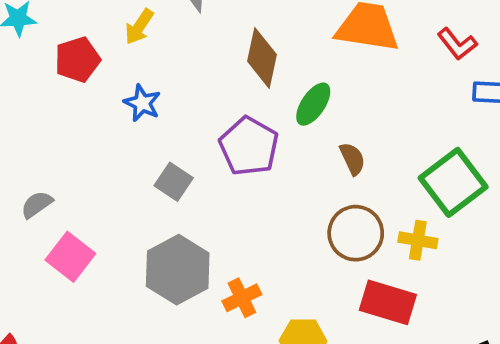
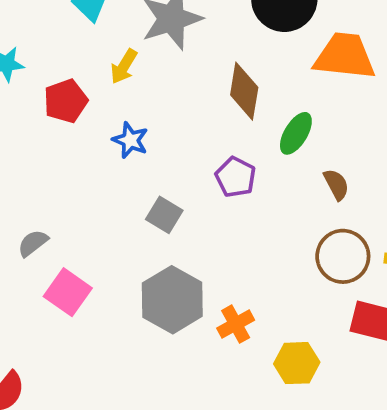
purple pentagon: (249, 146) -> (236, 177), size x0.7

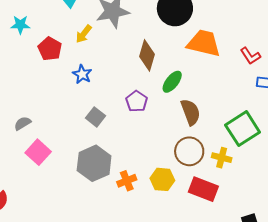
red pentagon: (66, 101) -> (50, 49), turned -30
brown semicircle: (336, 184) -> (191, 112), size x1.5
yellow hexagon: (297, 363) -> (162, 179), moved

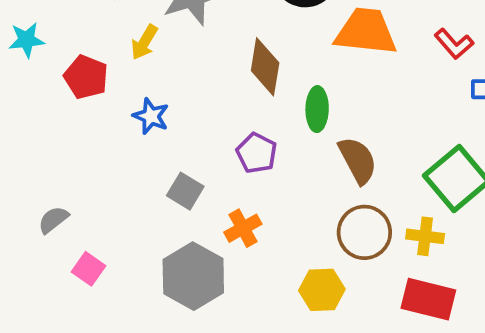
green ellipse: (172, 82) -> (317, 109), turned -30
pink square: (38, 152) -> (88, 269), size x0.7
orange cross: (127, 181) -> (243, 228), moved
red rectangle: (203, 189) -> (428, 299), moved

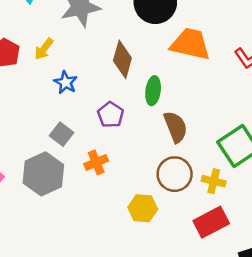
yellow arrow: (144, 42) -> (44, 49), moved
blue star: (151, 116) -> (66, 82), moved
gray hexagon: (193, 276) -> (43, 174), moved
red rectangle: (428, 299) -> (211, 222), turned -48

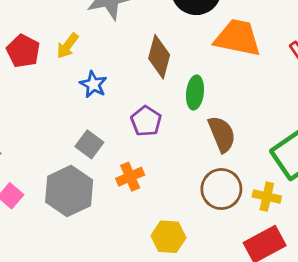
yellow hexagon: (143, 208) -> (168, 237), moved

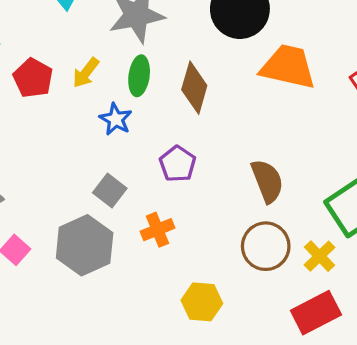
green ellipse: (195, 93) -> (139, 76), moved
yellow cross: (267, 197) -> (320, 256), turned 32

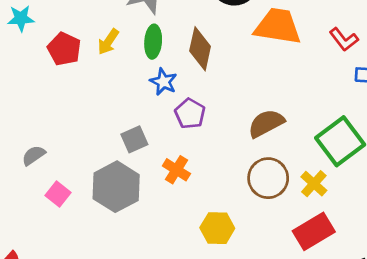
blue star: (116, 119) -> (163, 82), moved
brown semicircle: (267, 181) -> (266, 123), turned -93
gray square: (110, 190) -> (134, 139), turned 32
orange cross: (157, 230) -> (176, 170), turned -32

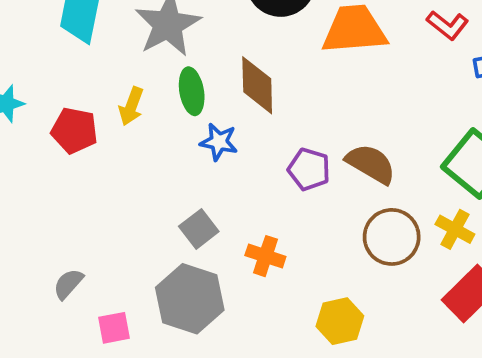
purple pentagon: (190, 114) -> (309, 169), moved
brown semicircle: (266, 123) -> (371, 164), turned 72
pink square: (58, 194) -> (114, 328), turned -35

